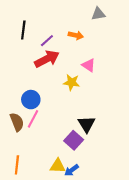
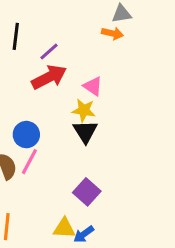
orange arrow: (76, 35) -> (112, 33), moved
pink triangle: (89, 65) -> (93, 86), moved
black triangle: (87, 124) -> (85, 132), moved

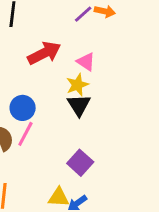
purple line: (49, 51) -> (83, 14), moved
yellow star: (84, 110) -> (77, 85), turned -30

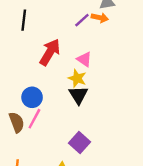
red arrow: (44, 53) -> (50, 52), turned -32
yellow star: (77, 85) -> (77, 78), turned -30

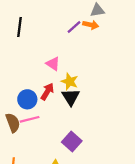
red arrow: (50, 52) -> (47, 92), moved, size x0.7
pink triangle: (84, 59) -> (53, 64), moved
pink line: (34, 119) -> (30, 119), turned 48

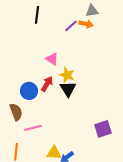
black line: (20, 27) -> (37, 15), moved
pink line: (30, 119) -> (33, 128), moved
purple square: (72, 142) -> (103, 129), moved, turned 30

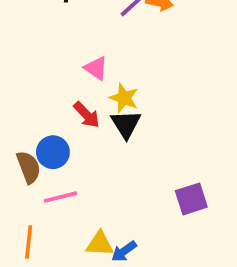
red arrow: (47, 84) -> (87, 115), turned 105
blue circle: (29, 91) -> (53, 152), moved

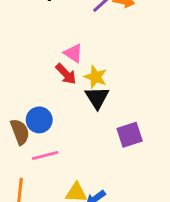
red arrow: (87, 115) -> (66, 74), moved
purple square: (191, 199) -> (130, 135), moved

